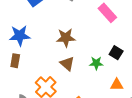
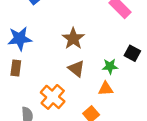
brown star: (66, 38) -> (73, 39), turned -30
orange triangle: (117, 85) -> (106, 89), moved

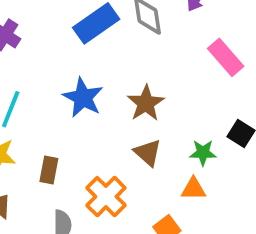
blue star: (20, 39) -> (83, 98), moved, turned 30
brown rectangle: (16, 68) -> (49, 170), moved

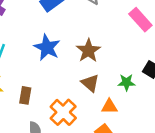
orange triangle: (193, 189) -> (109, 107), moved

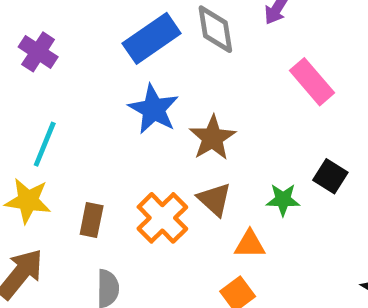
blue star: (47, 48) -> (154, 109), moved
orange cross: (63, 112) -> (162, 218), moved

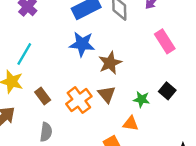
blue star: (154, 109) -> (82, 44), turned -30
brown rectangle: (92, 220) -> (43, 96), turned -56
orange triangle: (250, 244) -> (131, 124), moved

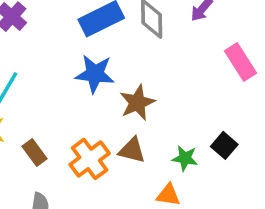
pink rectangle: (165, 41) -> (240, 62), moved
brown triangle: (107, 94) -> (132, 150), turned -36

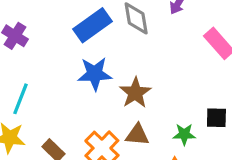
black square: (224, 145) -> (216, 118), turned -30

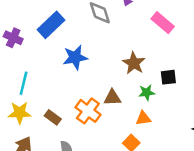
blue rectangle: (93, 25) -> (51, 25), moved
brown star: (135, 93) -> (134, 63), moved

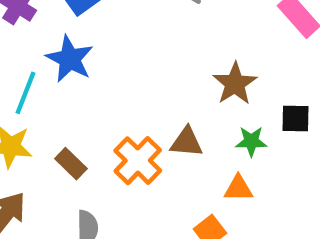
blue star: (75, 57) -> (70, 59), moved, turned 30

